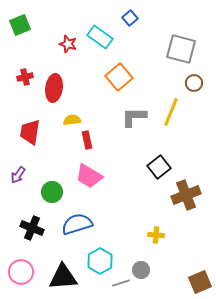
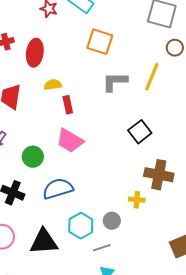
orange square: (119, 77) -> (100, 42), turned -32
brown cross: (186, 195) -> (159, 175), moved, turned 32
gray circle: (141, 270) -> (112, 221), moved

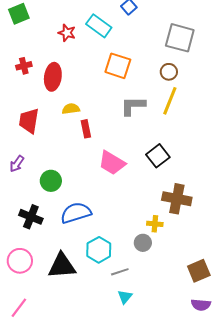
brown circle: (175, 48) -> (169, 72), moved
pink trapezoid: (70, 141) -> (112, 163), moved
gray circle: (112, 221) -> (143, 243), moved

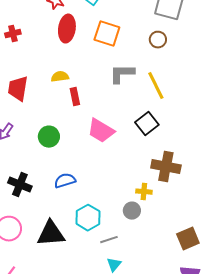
red ellipse: (53, 77) -> (67, 29), moved
yellow line: (170, 101) -> (156, 86), moved, turned -48
green circle: (51, 181) -> (49, 137), moved
blue semicircle: (76, 213) -> (65, 181), size x0.7

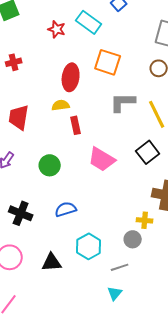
red ellipse: (67, 29) -> (71, 77), moved
black triangle: (51, 234) -> (52, 262), size x0.7
gray line: (109, 240) -> (120, 267), moved

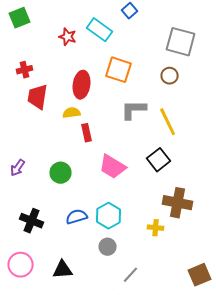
red trapezoid: (19, 117) -> (38, 97), moved
gray circle: (133, 239) -> (108, 247), moved
cyan hexagon: (89, 246) -> (109, 216), moved
gray line: (120, 267) -> (131, 275), turned -30

